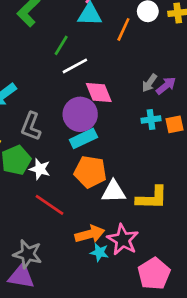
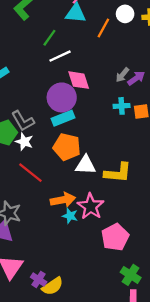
gray L-shape: (31, 126) -> (23, 121), moved, turned -55

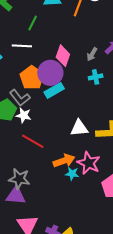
white line: (60, 56) -> (22, 46), moved, turned 36
gray arrow: (122, 75) -> (92, 54), moved
pink diamond: (79, 80) -> (63, 56), turned 45
cyan cross: (122, 106) -> (96, 77), moved
orange pentagon: (67, 147) -> (32, 78), moved, turned 30

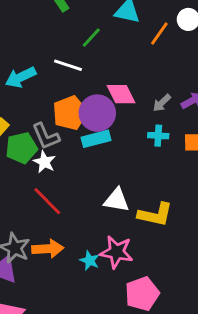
pink diamond: (63, 56) -> (121, 94), turned -60
orange arrow: (64, 161) -> (48, 249), moved
pink star: (89, 163) -> (117, 252), turned -30

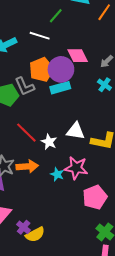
cyan cross: (158, 136) -> (104, 85), turned 32
white star: (44, 162) -> (49, 142), moved

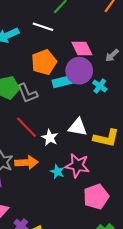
purple circle: (61, 69) -> (79, 71), moved
cyan cross: (104, 85) -> (100, 86), moved
gray L-shape: (25, 86) -> (27, 93), moved

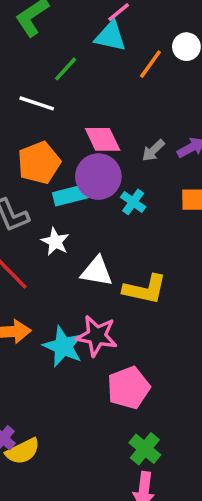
white star: (50, 138) -> (55, 242), moved
cyan star: (57, 172) -> (63, 346), size x1.6

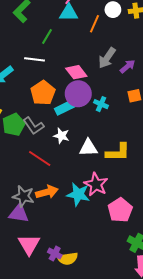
gray arrow: (153, 150) -> (107, 58), moved, size x1.5
pink star: (97, 336) -> (96, 184), turned 30
yellow semicircle: (23, 451) -> (68, 259), turned 30

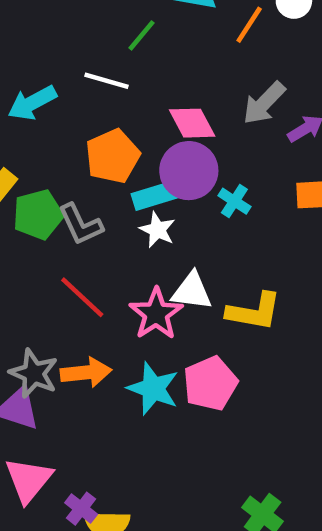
white star: (61, 136) -> (157, 230), moved
pink star: (96, 184) -> (156, 314), moved
pink pentagon: (120, 210) -> (210, 383), moved

